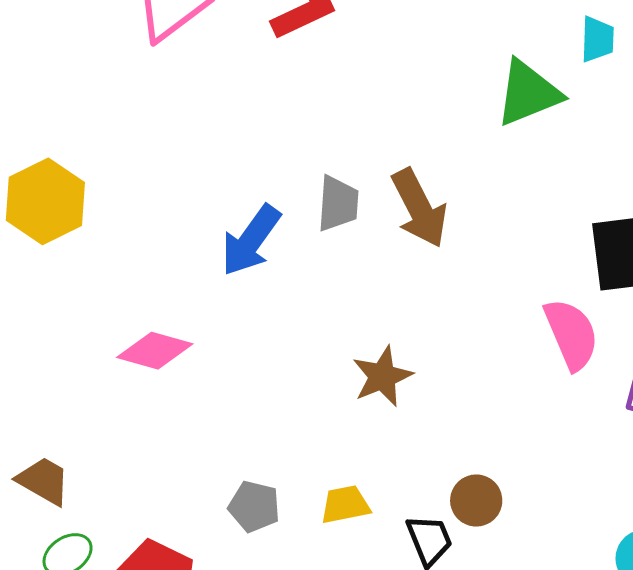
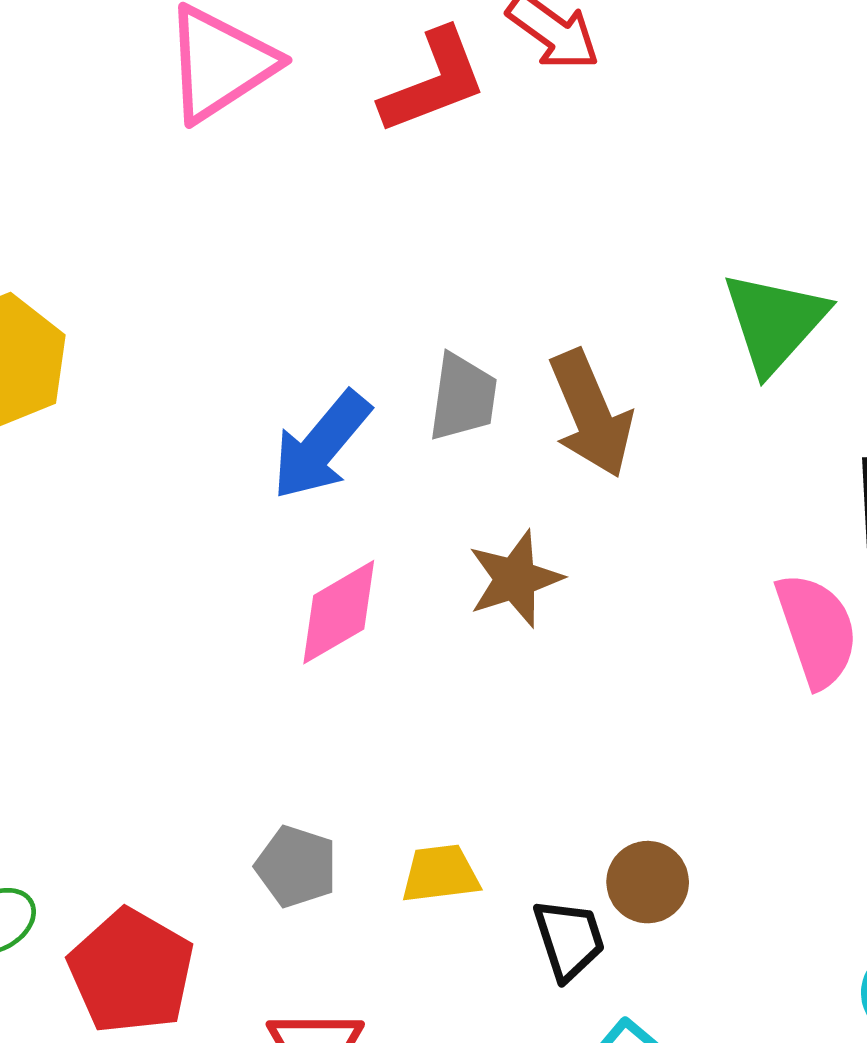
green triangle: (528, 93) -> (775, 322), moved, turned -30
pink diamond: (155, 351) -> (339, 612), moved, turned -50
brown star: (382, 376) -> (515, 579), moved

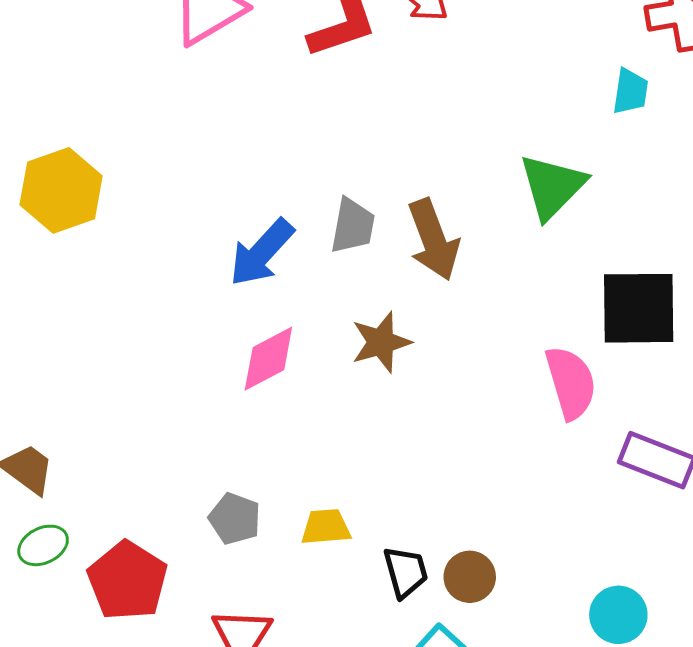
brown circle: (648, 882) -> (470, 577), moved

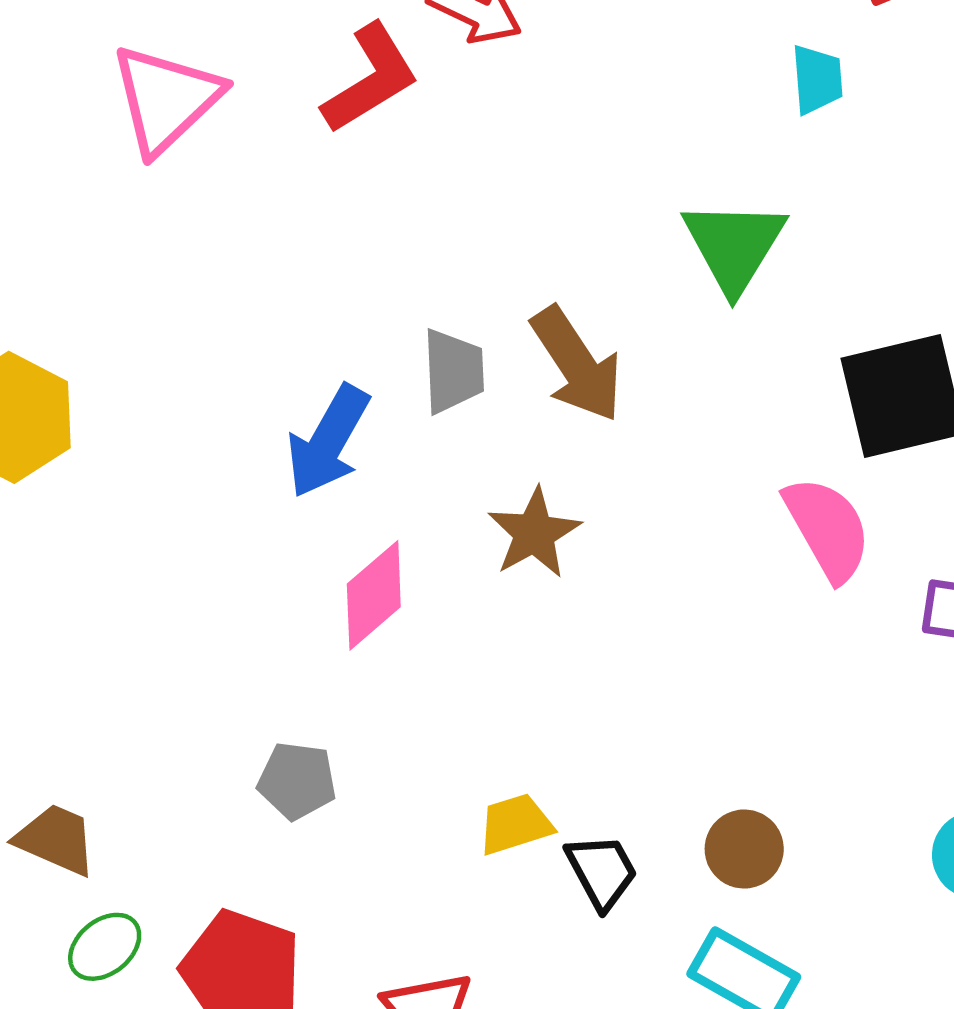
gray pentagon: (235, 519) -> (297, 781), moved
black trapezoid: (406, 572) -> (602, 871), moved

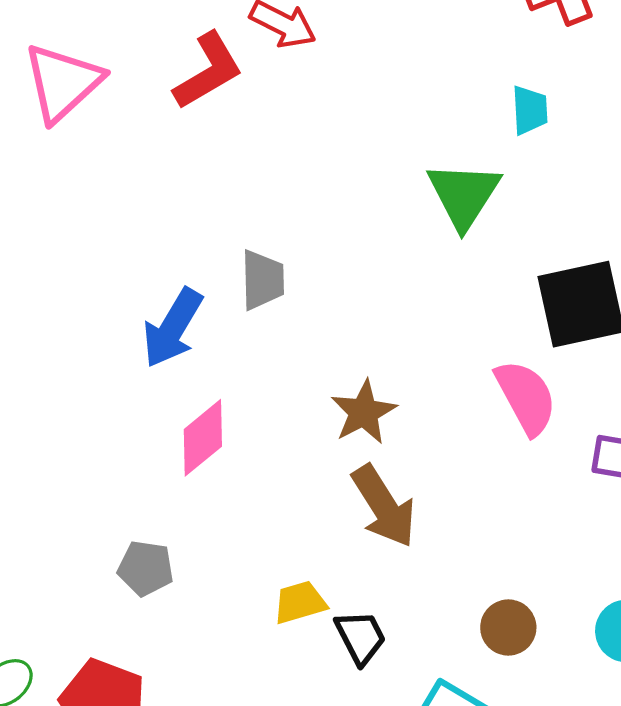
cyan trapezoid: (817, 79) -> (530, 110), moved
brown arrow: (577, 364) -> (384, 506), moved
brown star: (534, 533) -> (364, 412), moved
brown circle: (744, 849) -> (508, 627), moved

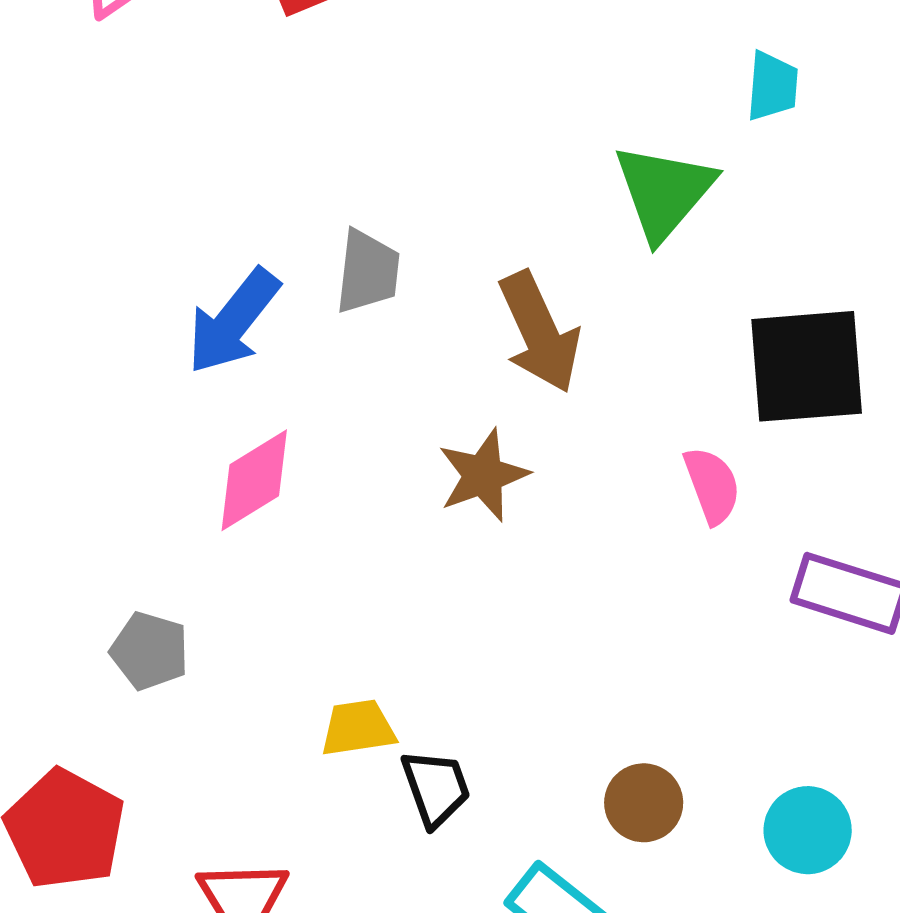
pink semicircle: (526, 397) -> (712, 485), size x0.7
brown arrow: (384, 506) -> (539, 332), moved

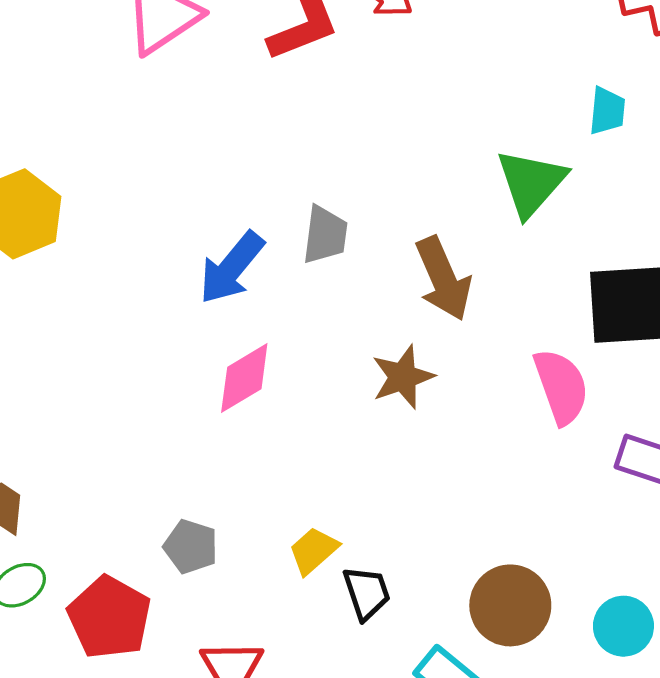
pink semicircle: (712, 485) -> (561, 386), size x1.4
gray pentagon: (150, 651) -> (191, 547), moved
yellow trapezoid: (358, 728) -> (313, 551), turned -34
brown circle: (644, 803) -> (510, 605), size x1.5

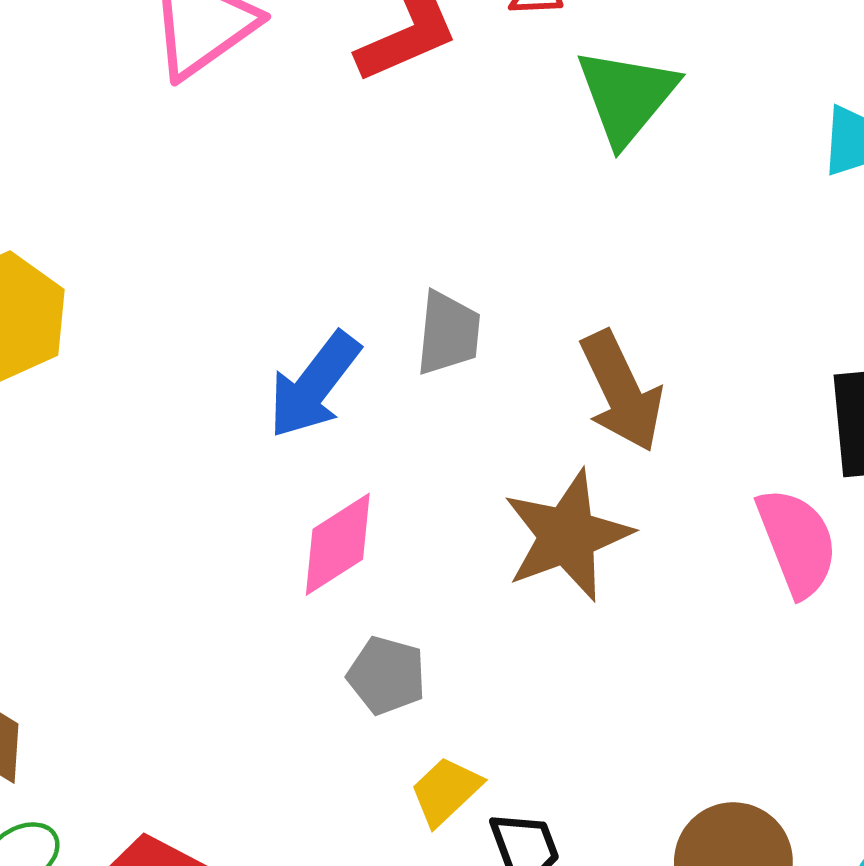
green triangle: (531, 183) -> (626, 96), moved
brown star: (403, 377) -> (567, 536), size x1.4
gray pentagon: (191, 547) -> (387, 675), moved

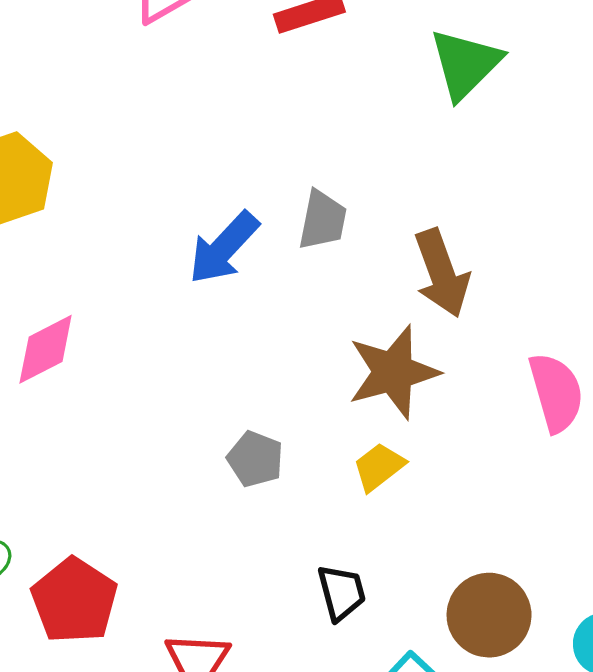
pink diamond: (338, 544) -> (46, 349), moved
yellow trapezoid: (446, 791) -> (379, 467), moved

